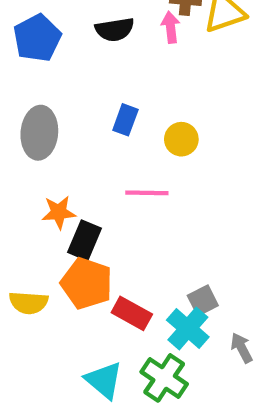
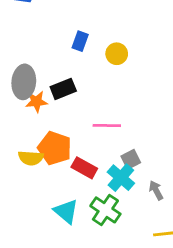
gray ellipse: (39, 133) -> (24, 82), moved
pink line: (147, 193) -> (107, 126), moved
black rectangle: (85, 240) -> (63, 89), moved, turned 45
yellow semicircle: (29, 303) -> (31, 158), moved

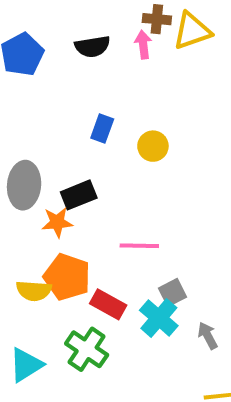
orange star: (36, 102) -> (57, 222), moved
green cross: (105, 210) -> (87, 349), moved
cyan triangle: (66, 211) -> (26, 365), moved, turned 48

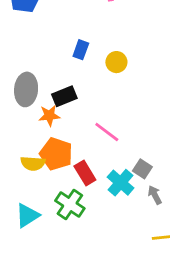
pink line: (139, 246) -> (107, 132), turned 36
gray square: (172, 293) -> (142, 169), moved, turned -30
red rectangle: (108, 304) -> (85, 173), turned 30

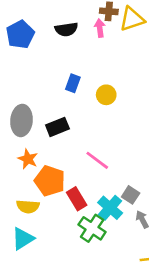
orange star: (49, 115) -> (28, 159), moved, turned 30
yellow semicircle: (33, 163) -> (28, 206), moved
green cross: (70, 205) -> (92, 228), moved

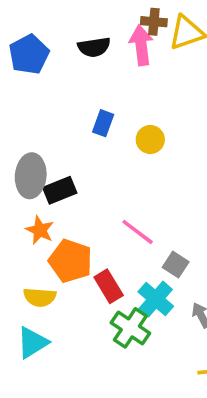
pink arrow: (100, 28) -> (141, 45), size x1.5
black rectangle: (57, 127) -> (60, 190), moved
gray square: (131, 195) -> (176, 265), moved

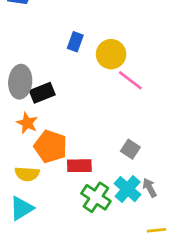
yellow circle: (150, 140) -> (111, 54), size x1.4
pink line: (138, 232) -> (130, 80), moved
red rectangle: (109, 286) -> (79, 166), turned -60
cyan cross: (156, 299) -> (128, 189), moved

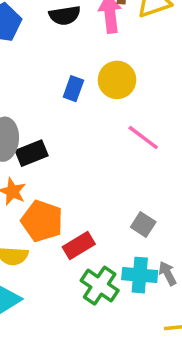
yellow circle: (111, 54) -> (117, 80), moved
red rectangle: (79, 166) -> (79, 245), turned -30
cyan cross: (128, 189) -> (140, 275), turned -36

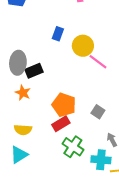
yellow circle: (117, 80) -> (83, 46), moved
orange pentagon: (42, 221) -> (64, 105), moved
cyan cross: (140, 275) -> (101, 160), moved

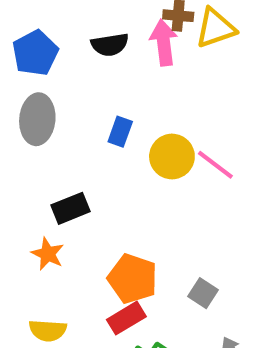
pink line: (98, 62) -> (215, 165), moved
gray ellipse: (18, 63) -> (37, 119), moved

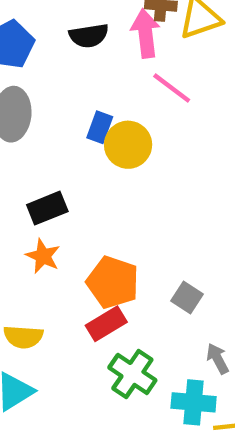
yellow circle: (172, 157) -> (128, 145), moved
pink line: (215, 165) -> (172, 88), moved
orange star: (48, 254) -> (43, 256), moved

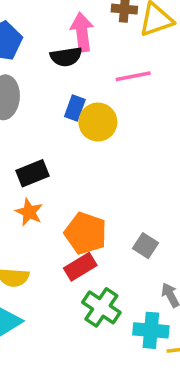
pink arrow: (146, 33) -> (82, 32), moved
black semicircle: (89, 36) -> (66, 57), moved
pink line: (172, 88) -> (133, 76), turned -48

